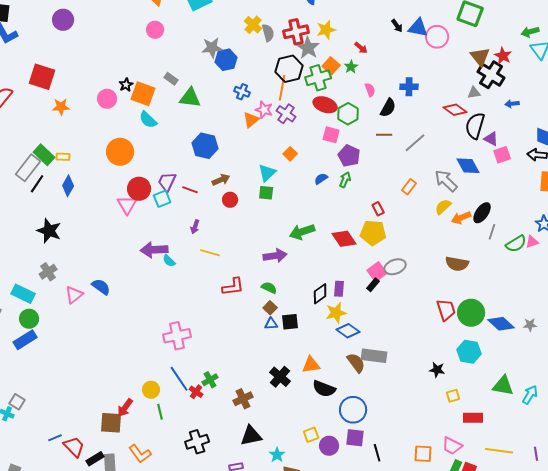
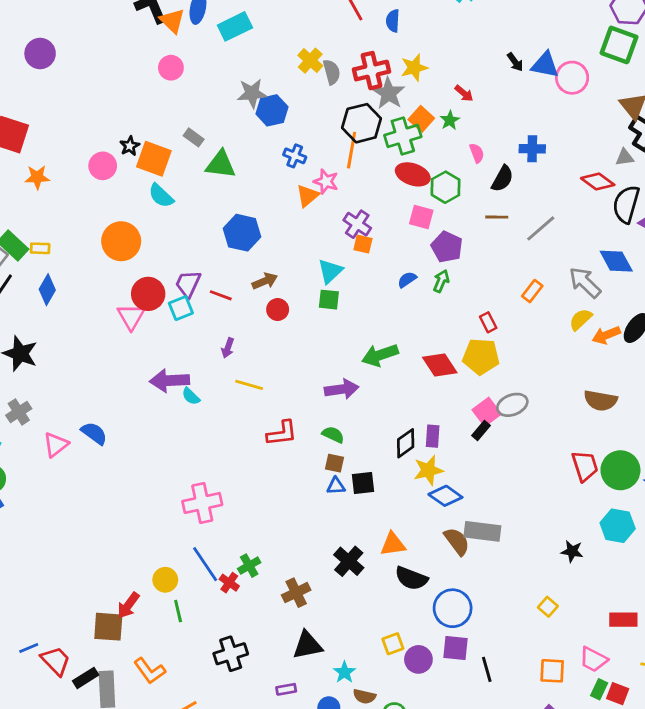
purple cross: (286, 114) -> (357, 224), moved
orange square: (290, 154) -> (363, 244), turned -32
brown square: (270, 308) -> (335, 463), turned -32
yellow square: (453, 396) -> (548, 607), moved, turned -32

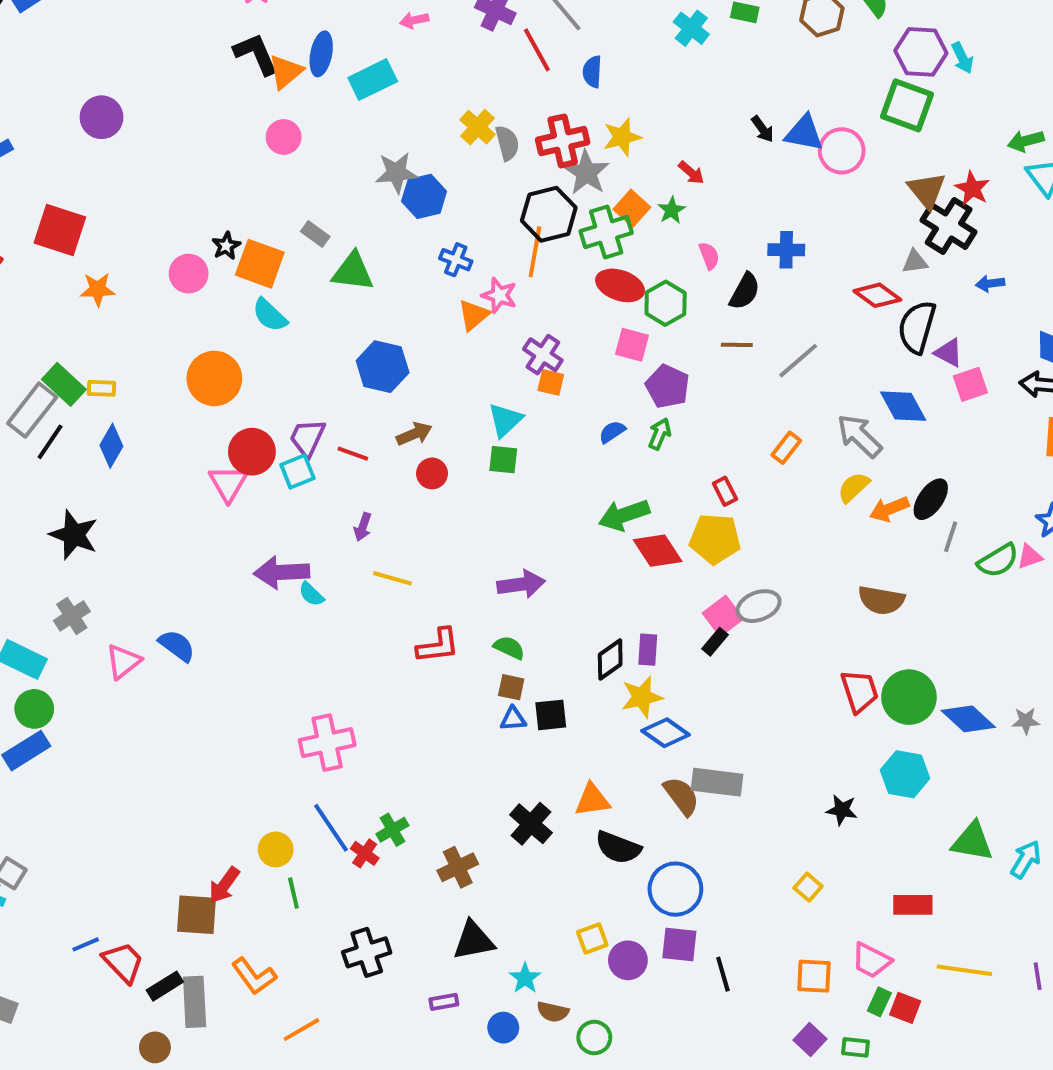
orange triangle: (172, 21) -> (286, 72), turned 36
green arrow: (380, 355) -> (624, 515), moved

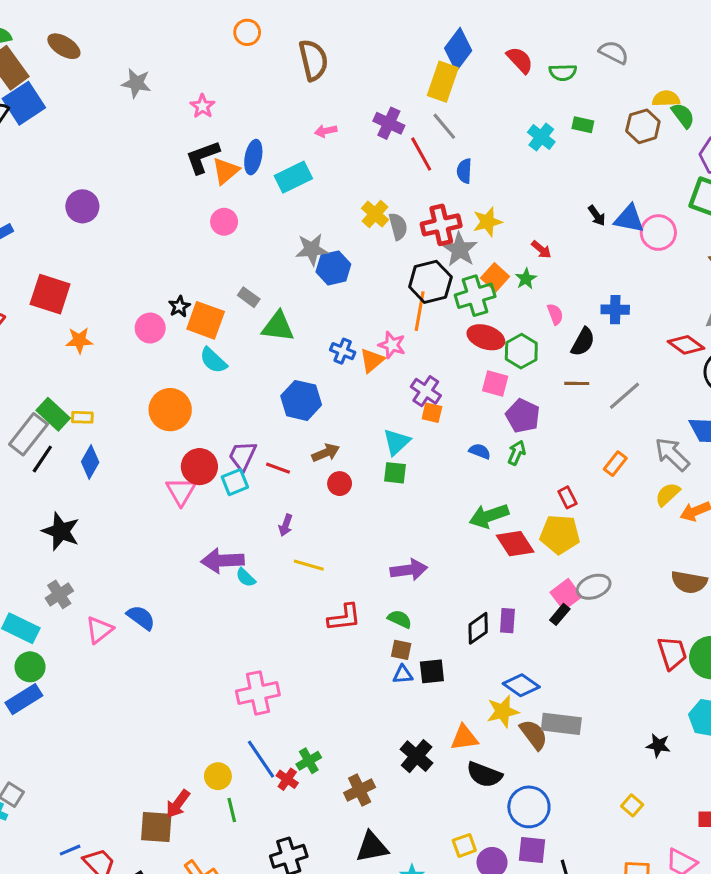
black L-shape: (256, 54) -> (203, 157), turned -87
blue cross: (456, 260) -> (343, 351), moved
blue semicircle: (612, 432) -> (480, 451), turned 55
yellow star: (642, 697) -> (503, 711), moved

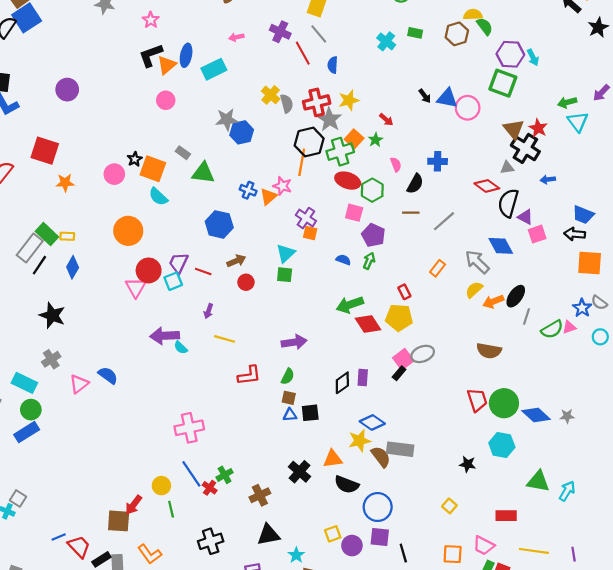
green semicircle: (400, 619) -> (288, 376), turned 91

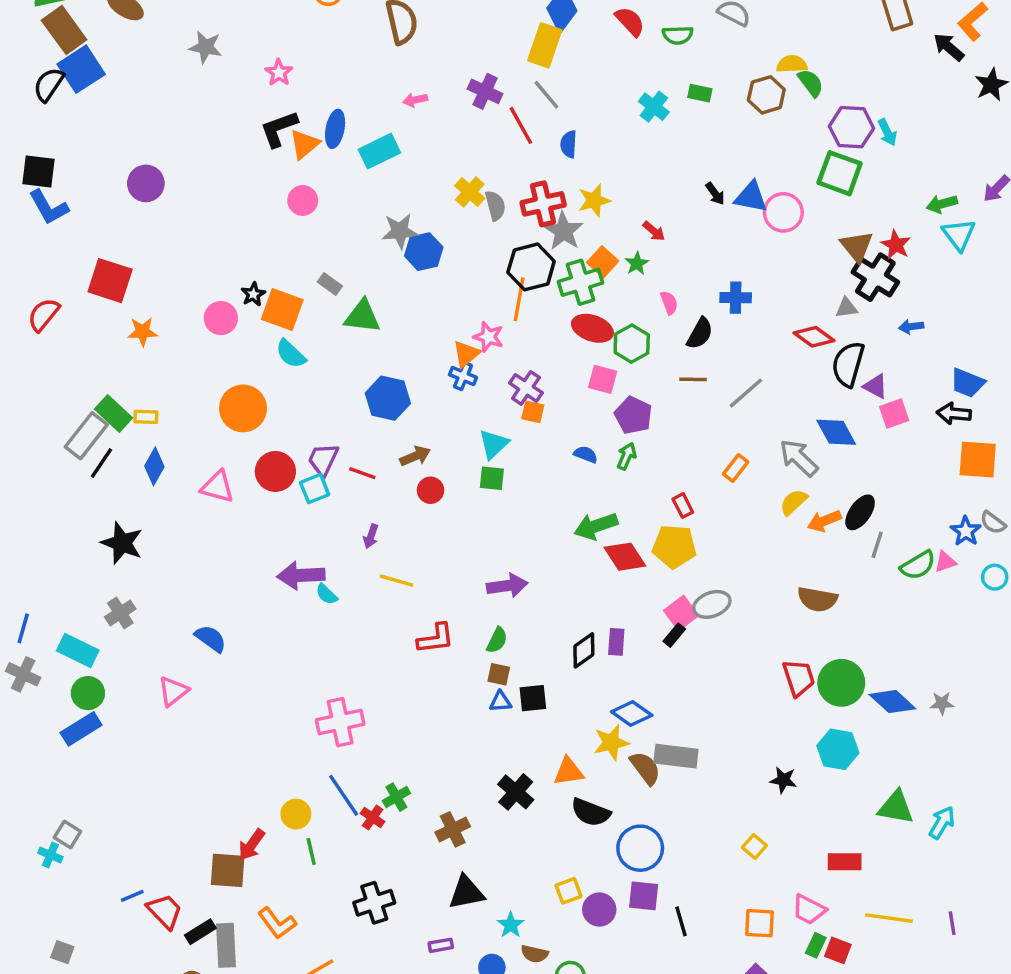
blue cross: (248, 190) -> (463, 376), moved
pink triangle: (136, 288) -> (217, 487), moved, turned -45
pink triangle: (79, 384) -> (173, 691), moved

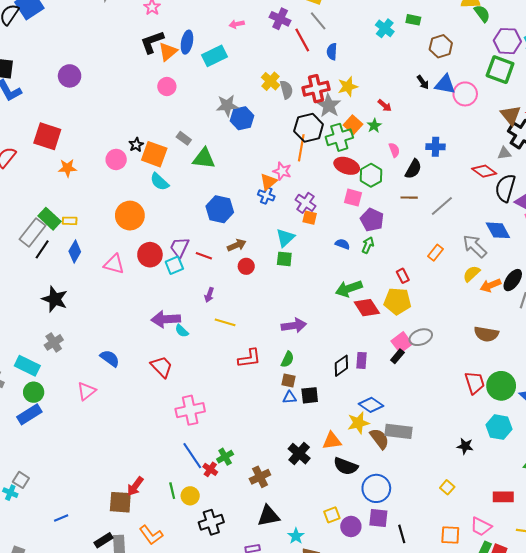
brown hexagon: (766, 95) -> (441, 46), moved
yellow circle: (296, 814) -> (190, 496), moved
red trapezoid: (165, 911) -> (162, 367), moved

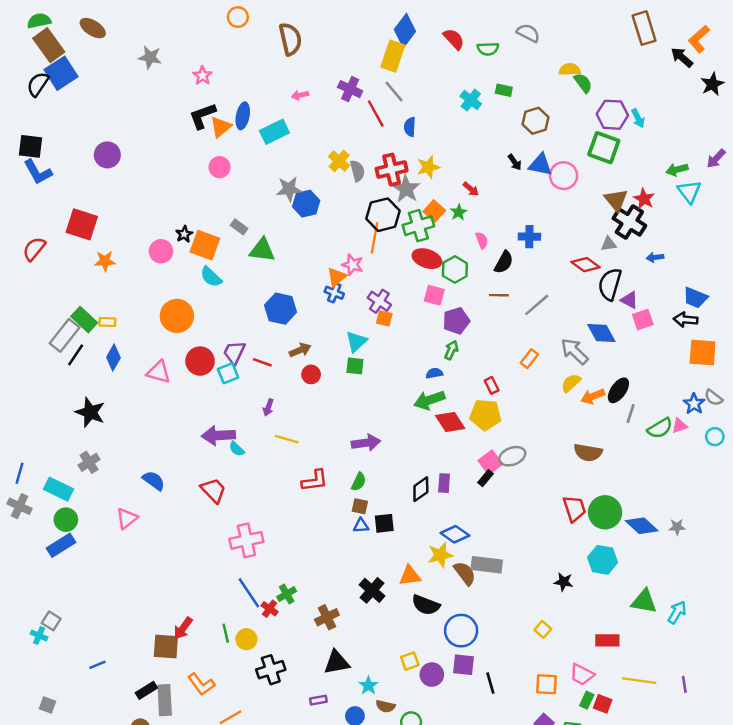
purple pentagon: (372, 220) -> (456, 321), turned 30
blue semicircle: (342, 244) -> (434, 373), moved, turned -32

